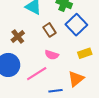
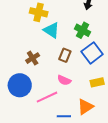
brown rectangle: (50, 30) -> (65, 55), turned 48

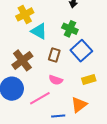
yellow cross: (39, 12) -> (25, 14), turned -36
brown cross: (33, 58) -> (22, 60), size x1.5

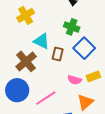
cyan triangle: (39, 31) -> (42, 41), moved
pink semicircle: (56, 80) -> (75, 80), moved

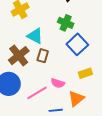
brown rectangle: (58, 54) -> (43, 56), moved
pink semicircle: (75, 80) -> (58, 83), moved

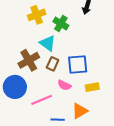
green cross: (66, 23) -> (61, 23), moved
blue square: (77, 44) -> (78, 64), moved, turned 30
pink semicircle: (58, 83) -> (64, 85), moved

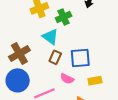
green cross: (61, 23) -> (64, 17), turned 35
brown cross: (29, 60) -> (19, 54), moved

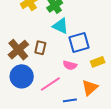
cyan triangle: (50, 37) -> (60, 26), moved
brown rectangle: (55, 57) -> (40, 48), moved

